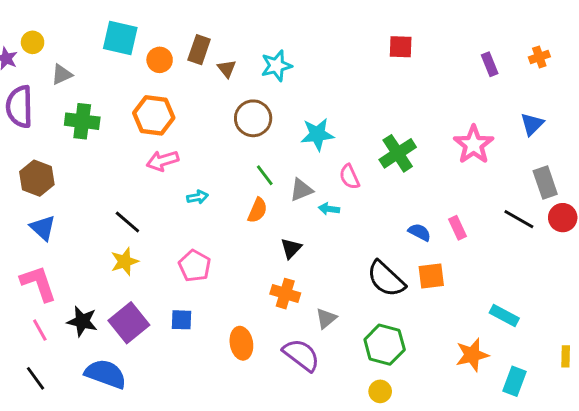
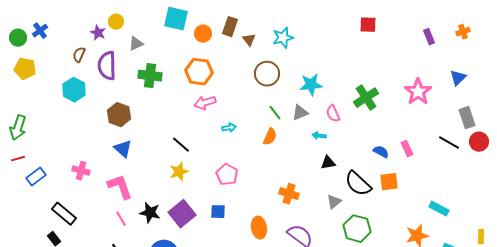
gray triangle: (301, 190) -> (300, 113), moved
black triangle: (291, 248) -> (328, 163), moved, turned 35
gray triangle: (326, 318) -> (334, 202), moved

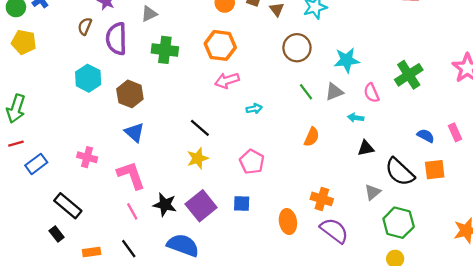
cyan hexagon: (74, 90) -> (88, 78), moved
orange semicircle: (270, 137) -> (312, 137), moved
orange cross: (289, 194) -> (322, 199), moved

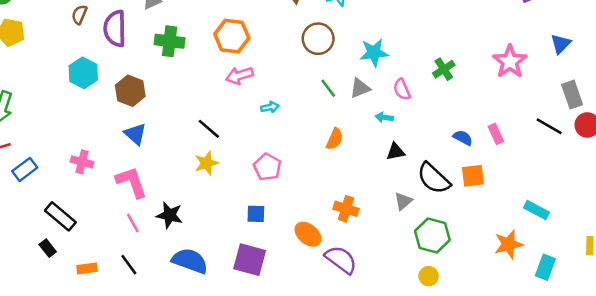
green cross: (409, 75) -> (444, 69), size x0.7
purple square: (201, 206) -> (250, 260), moved, turned -36
orange ellipse: (288, 222) -> (308, 234), turned -40
purple semicircle: (334, 231) -> (341, 260), moved

